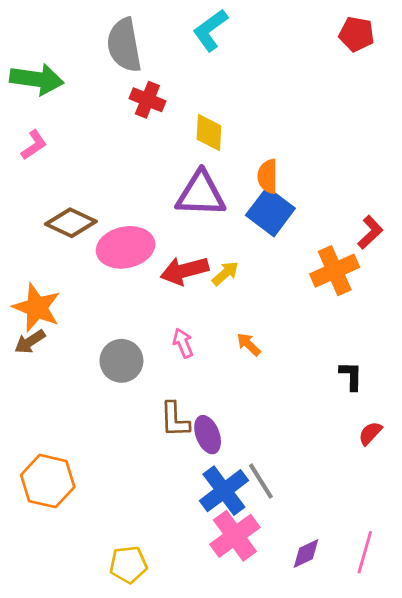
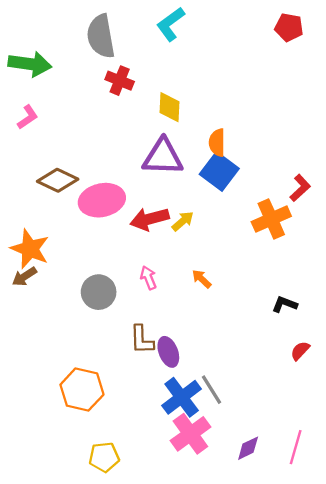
black L-shape: (351, 376) -> (285, 304), turned -70
orange hexagon: (48, 481) -> (82, 390), moved

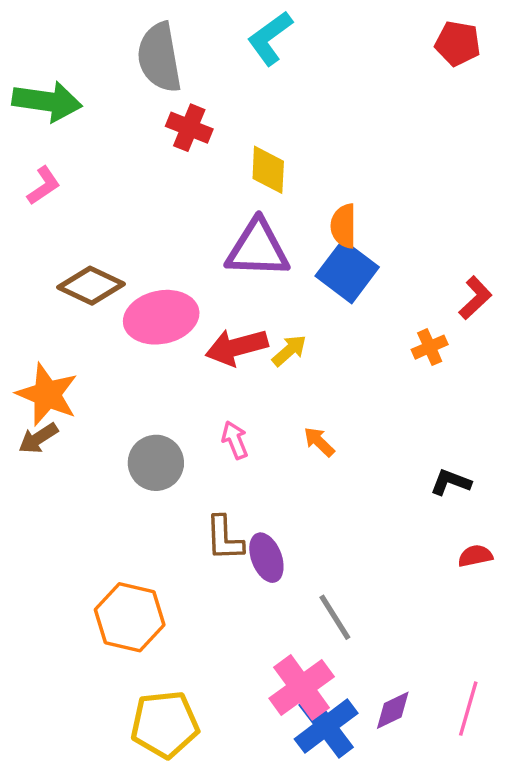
orange cross: (271, 219) -> (430, 347), size x0.6
red semicircle: (300, 351) -> (475, 556), turned 35
blue cross: (182, 397) -> (326, 726), moved
yellow pentagon: (104, 457) -> (165, 724), size x1.4

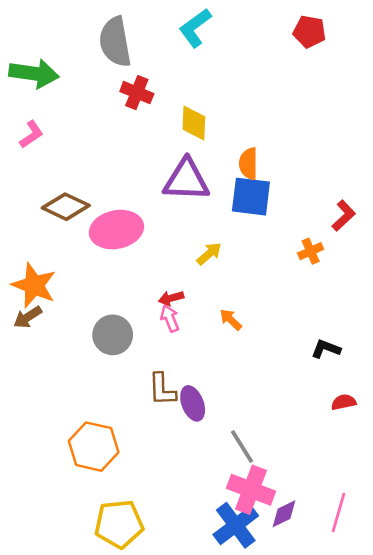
red pentagon: (458, 43) -> (309, 32), moved
blue square: (347, 272) -> (251, 197), turned -30
red arrow: (237, 347) -> (171, 298), moved, size x0.6
pink cross: (302, 687) -> (251, 490), moved, turned -33

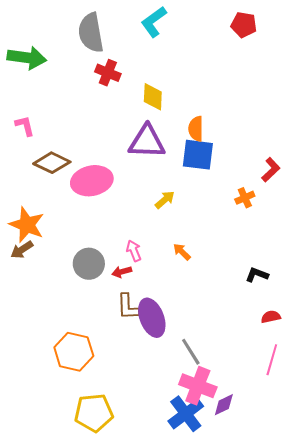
pink L-shape: (31, 134) -> (25, 126), moved, turned -70
red arrow: (171, 298) -> (122, 272), moved
purple ellipse: (193, 403) -> (152, 318), size x1.4
pink line: (339, 513) -> (272, 360), moved

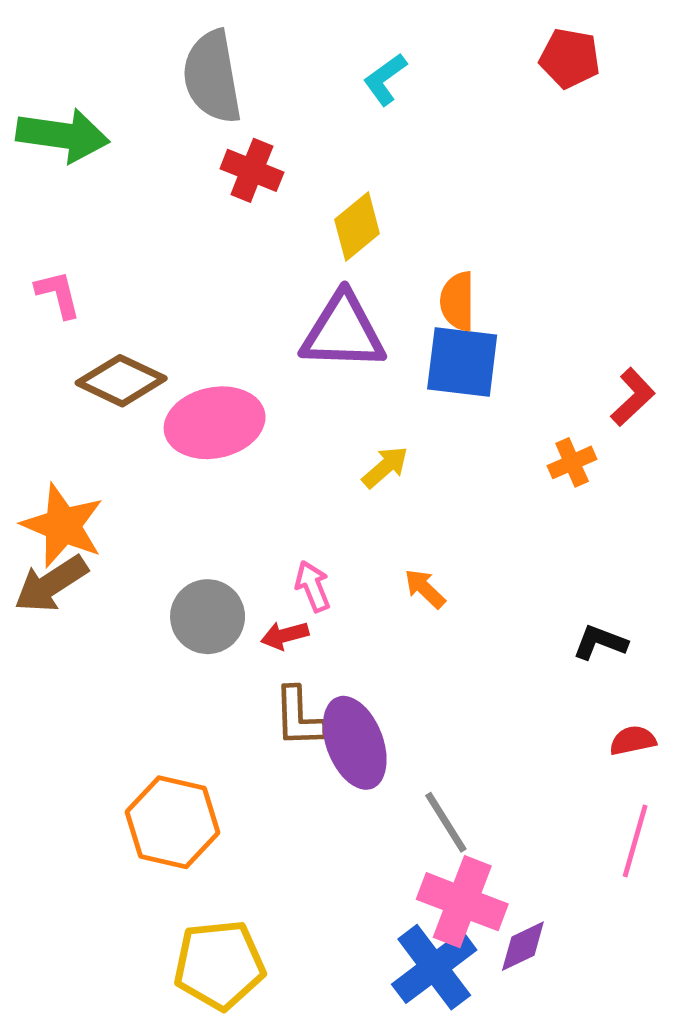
cyan L-shape: (154, 22) -> (385, 79), moved, size x0.7
yellow diamond: (153, 97) -> (357, 226), turned 48
brown arrow: (22, 250) -> (51, 584), size x1.4

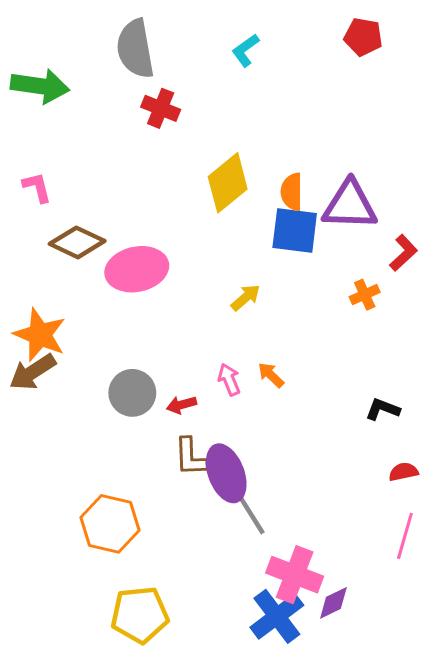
yellow diamond: (357, 226) -> (228, 183), moved, size x1.4
purple triangle: (343, 332) -> (350, 205), moved
pink arrow: (313, 586) -> (229, 379), moved
gray line: (446, 822) -> (251, 515), moved

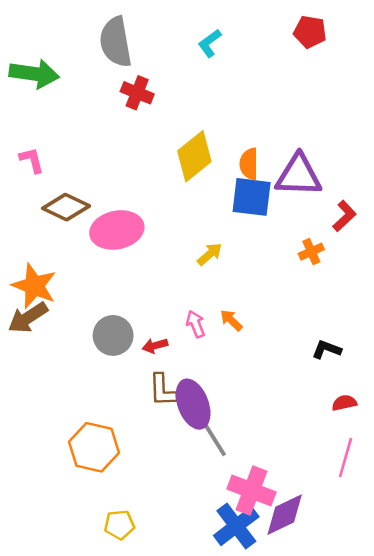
purple diamond: (333, 603) -> (285, 515), size x1.5
yellow pentagon: (140, 615) -> (119, 525), size x0.6

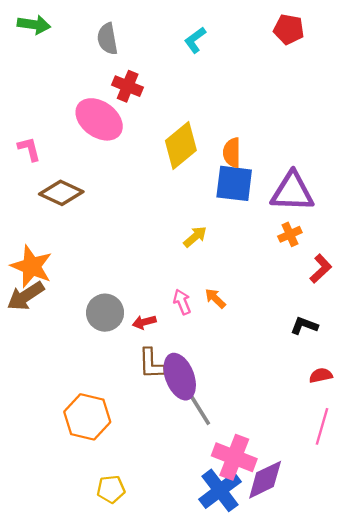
gray semicircle: (116, 42) -> (107, 39), size x0.7
green arrow: (34, 74) -> (34, 25), moved, size x0.7
purple triangle: (299, 175) -> (292, 192), moved
red L-shape: (344, 216) -> (321, 269), moved
pink ellipse: (117, 230) -> (99, 119), moved, turned 48

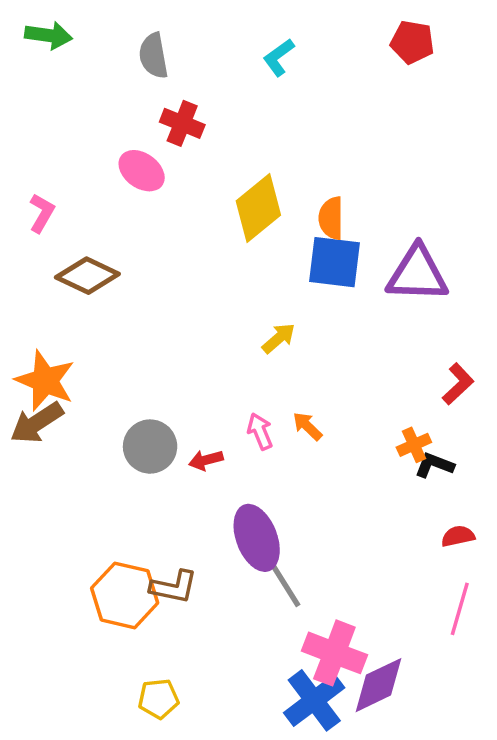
pink ellipse: (99, 119) -> (142, 171), size x0.7
pink L-shape: (29, 149) -> (42, 213), turned 44
orange cross: (290, 234) -> (414, 445), moved
brown L-shape: (151, 364) -> (174, 587), moved, turned -76

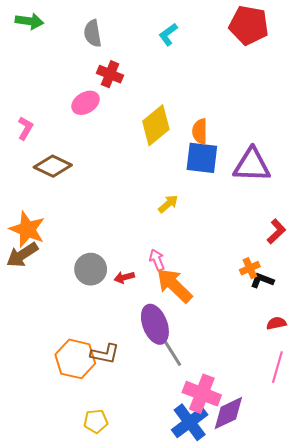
red pentagon: (412, 42) -> (249, 25), size x1.5
pink ellipse: (142, 171) -> (86, 103), turned -68
orange arrow: (307, 426) -> (174, 285), moved, size x2.0

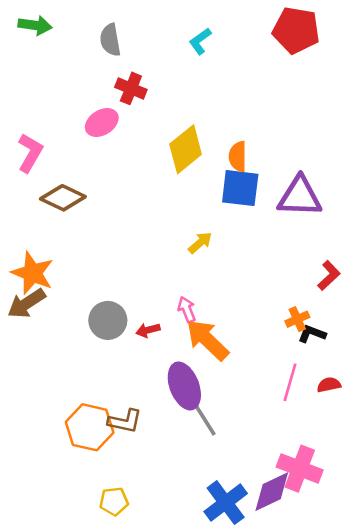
pink L-shape: (25, 128) -> (30, 153), size x1.4
pink line: (277, 367) -> (290, 382), moved
pink cross: (202, 394) -> (300, 469), moved

